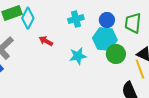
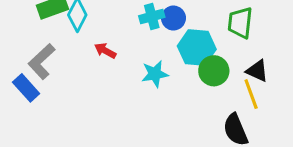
blue circle: (107, 20) -> (173, 18), moved

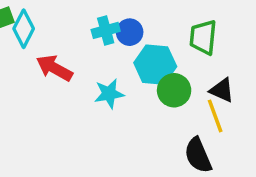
red arrow: (105, 51) -> (54, 68), size x1.5

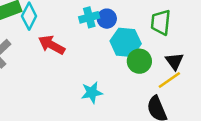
black triangle: (222, 90) -> (174, 61), turned 30
cyan star: (109, 94) -> (92, 93), moved
yellow line: (215, 116) -> (169, 80), turned 75

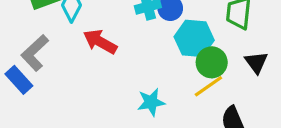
yellow line: (169, 80) -> (208, 86), moved

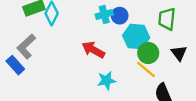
red arrow: (100, 42) -> (93, 50), moved
yellow line: (208, 86) -> (146, 70), turned 75

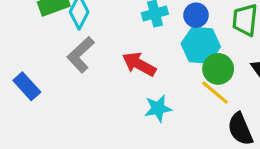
blue circle: (120, 16) -> (196, 15), moved
gray L-shape: (26, 46) -> (81, 55), moved

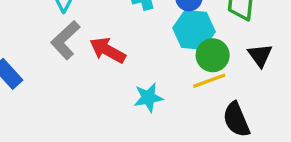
red arrow: (139, 64) -> (108, 50), moved
yellow line: (215, 93) -> (209, 81), turned -60

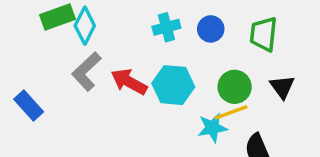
cyan hexagon: (194, 30) -> (173, 85), moved
cyan star: (148, 98) -> (212, 128), moved

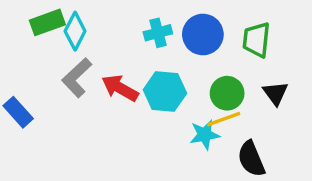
blue circle: (211, 29) -> (203, 34), size x1.5

